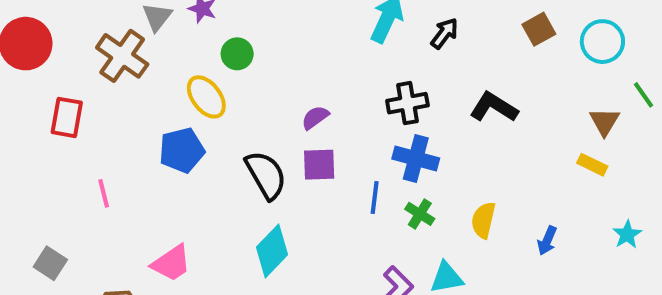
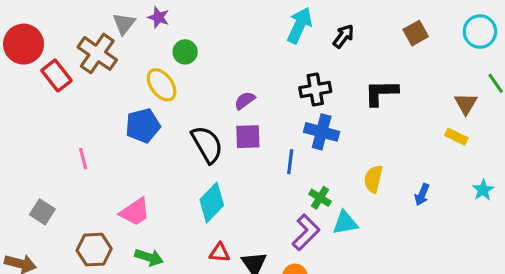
cyan circle: (602, 42) -> (480, 32), moved
black L-shape: (494, 107) -> (381, 93), turned -33
red rectangle: (67, 117) -> (56, 75), moved, turned -48
green cross: (420, 214) -> (320, 198), moved

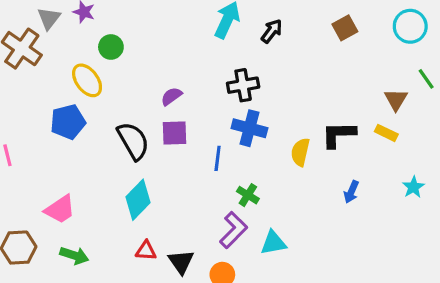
black L-shape: (381, 93) -> (339, 135), moved
yellow semicircle: (373, 179) -> (300, 152), moved
cyan triangle: (345, 223) -> (273, 243), moved

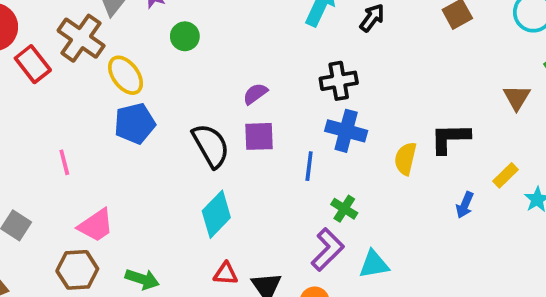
yellow ellipse: (87, 80) -> (126, 75), moved
yellow rectangle: (386, 133) -> (506, 175), moved, turned -70
pink trapezoid: (60, 209) -> (96, 225), moved

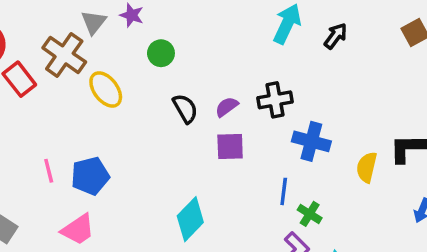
black cross: (339, 81) -> (275, 100), moved
blue pentagon: (135, 123) -> (90, 176), moved
black semicircle: (211, 146) -> (185, 109), moved, size x0.7
blue line: (309, 166) -> (284, 191), moved

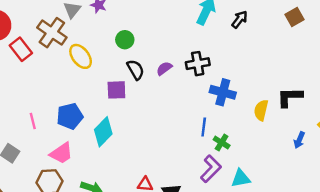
green circle: (161, 53) -> (125, 40), moved
purple square: (230, 147) -> (116, 90), moved
pink line: (49, 171) -> (33, 121), moved
cyan diamond: (190, 219) -> (103, 132), moved

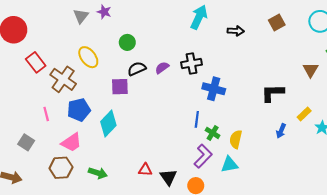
black arrow: (240, 19) -> (236, 31), moved, turned 56
brown cross: (52, 33) -> (63, 79), moved
red rectangle: (21, 49) -> (36, 62), moved
black semicircle: (136, 70) -> (137, 69), turned -84
yellow semicircle: (261, 110) -> (236, 139), moved

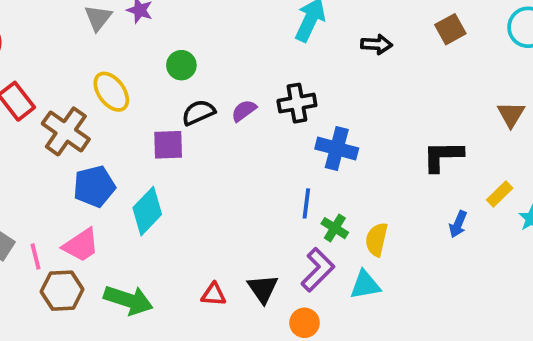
pink line: (46, 114) -> (36, 256), moved
green arrow: (98, 173) -> (128, 300), size x1.4
black triangle: (168, 177) -> (263, 289), moved

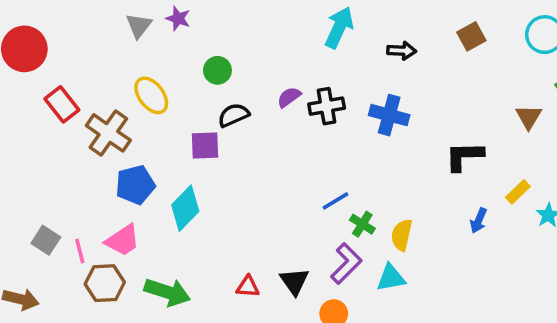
purple semicircle: (244, 111) -> (289, 97), moved
blue cross: (337, 149) -> (389, 115), moved
blue line: (306, 203) -> (335, 201), turned 52

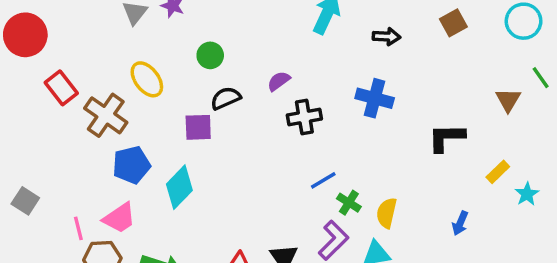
black cross: (327, 106) -> (304, 117), moved
blue arrow: (479, 221) -> (460, 223), moved
gray square: (46, 240) -> (25, 201), moved

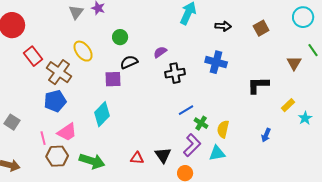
brown square: (453, 23) -> (261, 28), moved
blue pentagon: (131, 165) -> (55, 101), moved

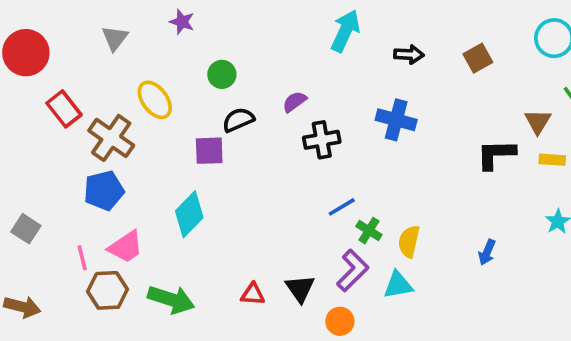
gray triangle: (76, 12) -> (115, 38), moved
black L-shape: (258, 85) -> (496, 154), moved
yellow rectangle: (288, 105) -> (552, 160), moved, turned 48

